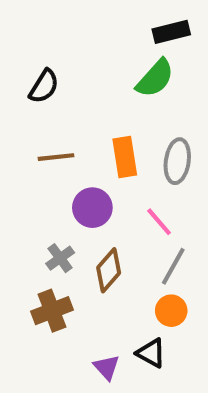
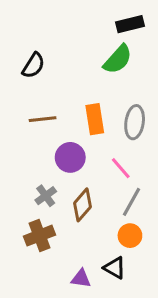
purple triangle: (107, 367) -> (81, 278), turned -40

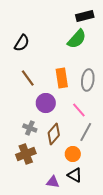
brown line: (43, 119) -> (28, 78), turned 60
gray cross: (46, 196) -> (30, 128), turned -32
orange circle: (130, 236) -> (73, 154), moved

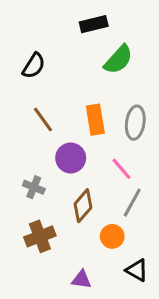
black rectangle: (85, 16) -> (94, 24), moved
gray cross: (30, 128) -> (34, 187), moved
black triangle: (75, 175) -> (137, 270), moved

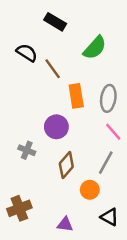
black rectangle: (94, 24) -> (55, 22), moved, turned 45
black semicircle: (34, 66) -> (27, 53), turned -90
brown line: (43, 120) -> (53, 69), moved
pink line: (121, 169) -> (113, 132), moved
brown cross: (40, 236) -> (19, 208), moved

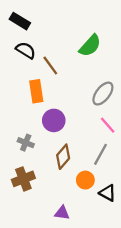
black rectangle: (55, 22) -> (20, 21), moved
orange rectangle: (76, 96) -> (36, 91), moved
gray ellipse: (108, 98) -> (103, 94), turned 30
brown cross: (19, 208) -> (23, 179), moved
black triangle: (110, 217) -> (108, 193), moved

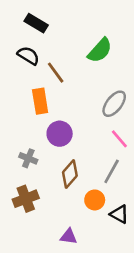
black rectangle: (20, 21) -> (36, 23), moved

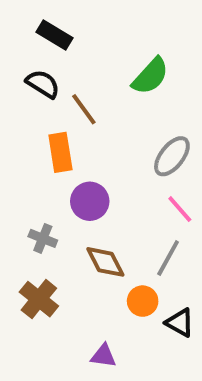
brown diamond: (70, 174) -> (105, 262), turned -68
brown cross: (26, 199) -> (39, 299), turned -30

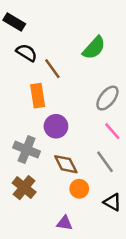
black rectangle: (55, 35) -> (14, 22), moved
gray cross: (43, 238) -> (27, 150), size x1.5
gray line: (168, 258) -> (105, 162), turned -65
orange circle: (143, 301) -> (79, 189), moved

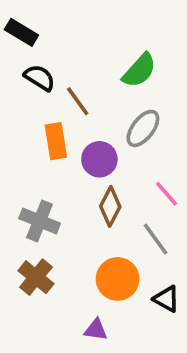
gray ellipse: (107, 98) -> (143, 128), moved
purple circle: (56, 126) -> (99, 159), moved
brown diamond: (66, 164) -> (110, 206), moved, turned 55
orange circle: (79, 189) -> (118, 279), size x1.5

